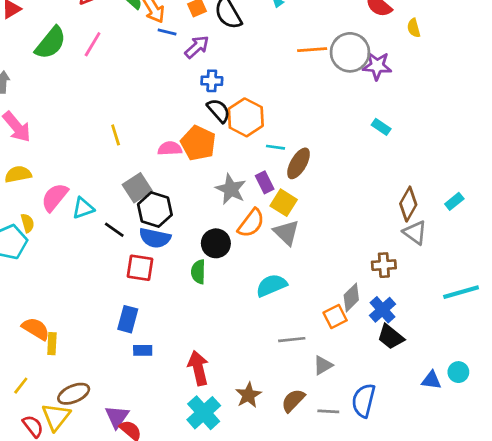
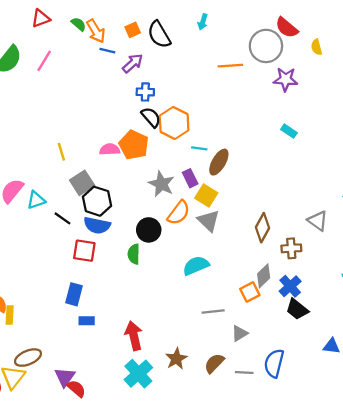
gray circle: (350, 52) -> (266, 46), moved
yellow line: (116, 135) -> (61, 152), moved
brown diamond: (408, 204) -> (263, 228), moved

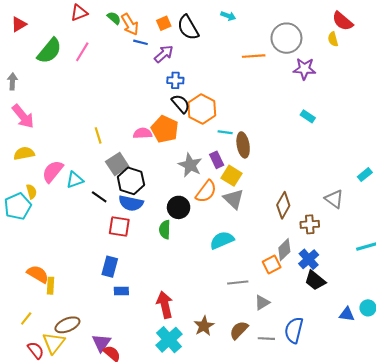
cyan arrow: (203, 22) -> (228, 16), turned -88
red semicircle: (287, 28) -> (343, 21), moved
brown ellipse: (219, 162) -> (243, 145), turned -40

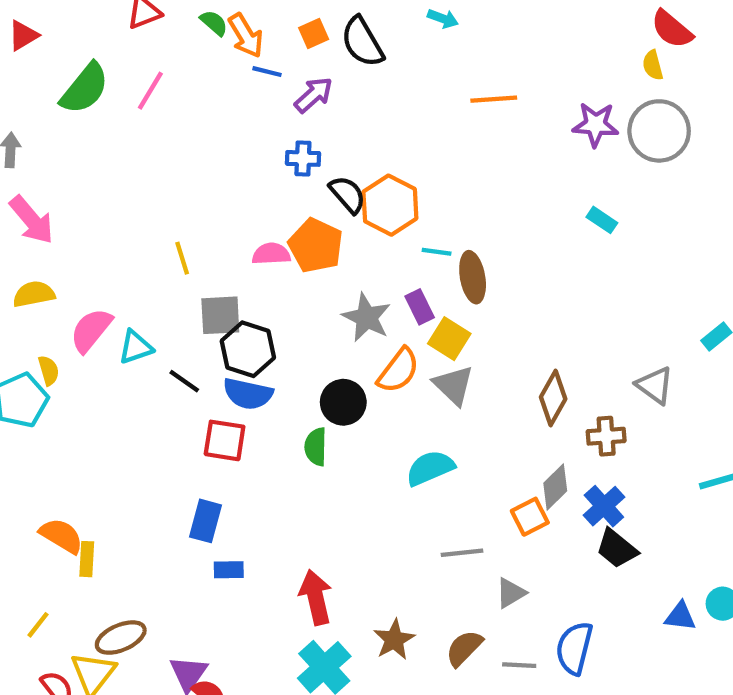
gray circle: (286, 38) -> (659, 131), moved
blue cross: (175, 80) -> (303, 158), moved
gray square: (117, 164) -> (220, 315), turned 30

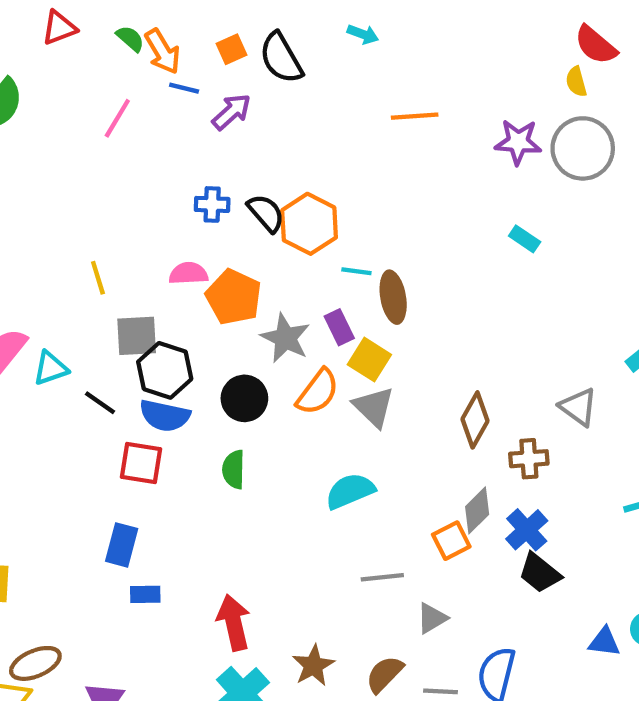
pink line: (150, 91) -> (117, 118), moved
blue cross: (303, 158) -> (212, 204), moved
orange pentagon: (316, 245) -> (234, 297), moved
black circle: (343, 402) -> (244, 398), moved

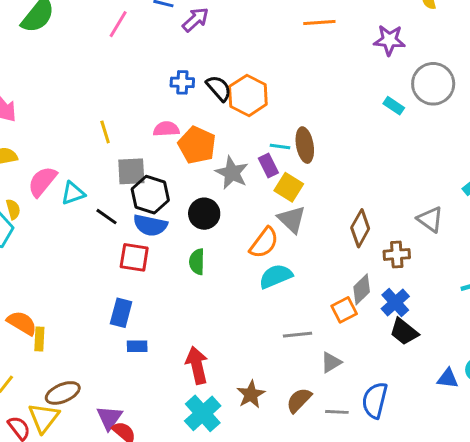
gray circle: (583, 148) -> (433, 84), moved
cyan line: (356, 271) -> (280, 147), moved
orange semicircle: (318, 392) -> (264, 243), moved

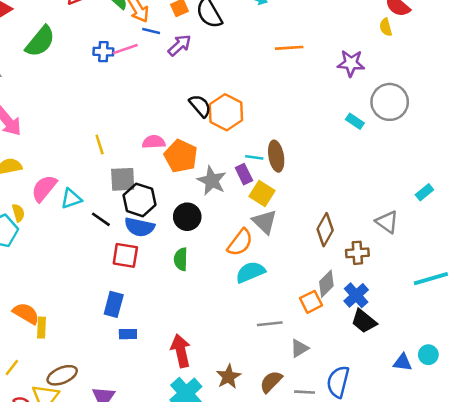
pink line: (118, 24) -> (125, 49), moved, turned 40
blue cross: (182, 82) -> (103, 52), moved

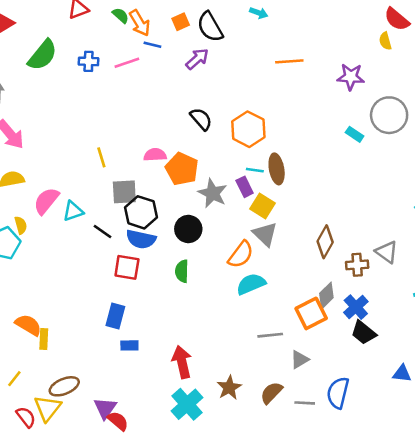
purple arrow: (179, 45) -> (197, 59), moved
blue cross: (103, 52) -> (89, 61), moved
orange hexagon: (226, 112) -> (248, 129), moved
gray triangle: (387, 222) -> (387, 252), moved
orange square: (311, 302) -> (311, 313), size x1.4

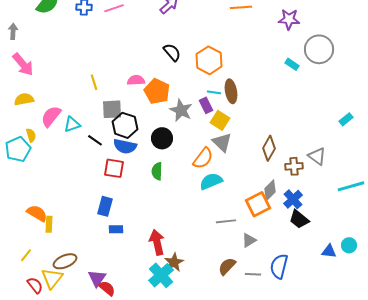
brown star: (229, 388) -> (174, 262), moved

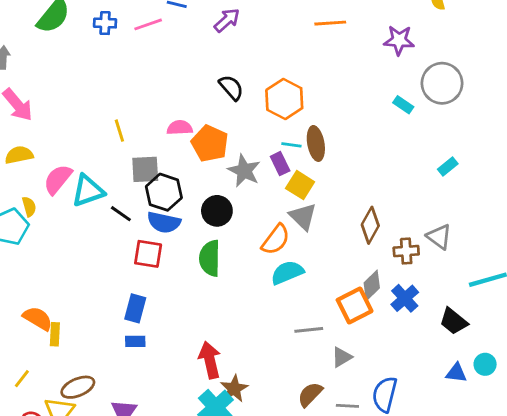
cyan rectangle: (346, 119) -> (448, 166), moved
cyan triangle: (72, 124) -> (88, 191), size x1.4
green semicircle: (157, 171) -> (210, 258), size x1.4
black trapezoid: (299, 219) -> (454, 321), moved
blue rectangle: (116, 229) -> (135, 341), moved

